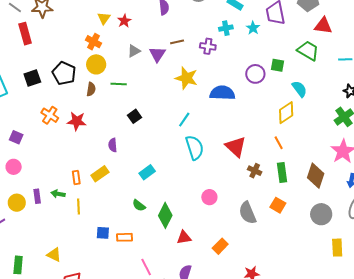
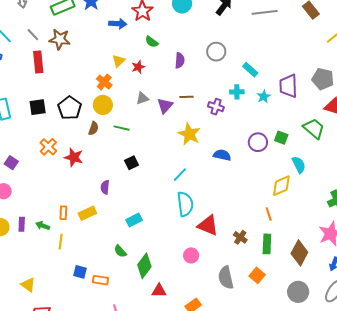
blue semicircle: (222, 93) -> (222, 155), size x0.7
red triangle: (236, 147) -> (208, 225), moved, turned -30

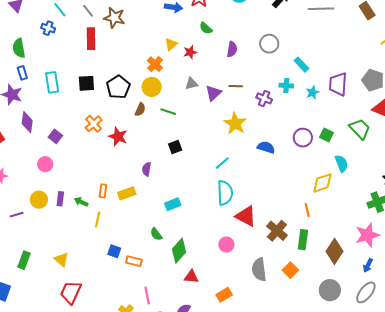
brown cross: (240, 237) -> (277, 231), size x1.5

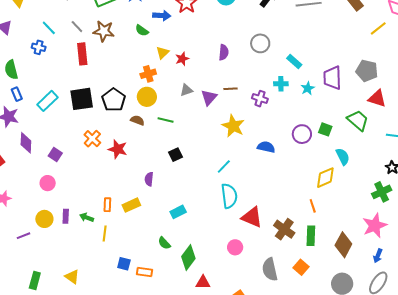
green semicircle: (206, 28) -> (142, 30), moved
orange cross: (155, 64) -> (148, 74), turned 35
cyan rectangle: (52, 82) -> (47, 101), turned 60
black square: (86, 83) -> (82, 99), size x1.4
brown semicircle: (140, 109) -> (137, 120), turned -88

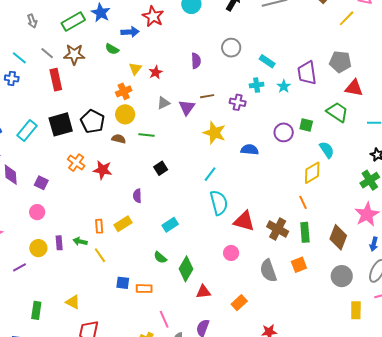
yellow line: (105, 234) -> (100, 255), turned -35
orange square: (301, 267) -> (299, 265), turned 35

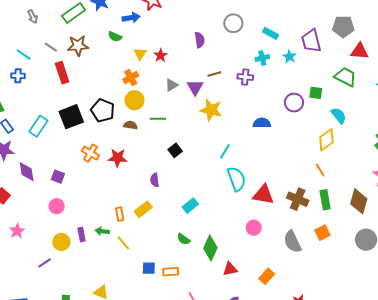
yellow star: (214, 133) -> (211, 110), moved

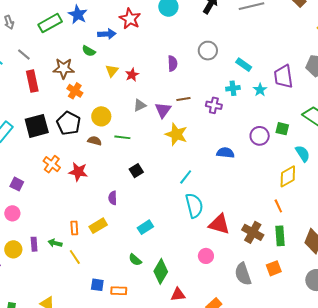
brown star: (78, 46) -> (64, 68), moved
orange cross: (131, 78) -> (75, 91), moved, turned -35

